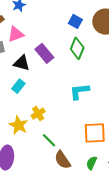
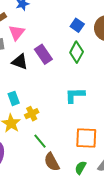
pink triangle: (16, 34) -> (17, 33), turned -36
cyan rectangle: (18, 86) -> (14, 98), moved, turned -64

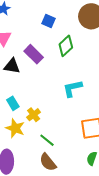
blue square: (77, 25) -> (48, 21), moved
green diamond: (77, 52) -> (66, 46), turned 30
brown semicircle: (52, 162) -> (48, 162), moved

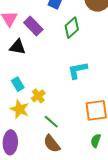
purple rectangle: (34, 54) -> (33, 26), moved

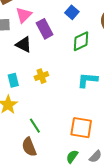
cyan L-shape: (78, 70) -> (87, 80), moved
yellow cross: (38, 96) -> (41, 76), moved

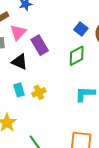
blue square: (72, 12) -> (81, 29), moved
cyan rectangle: (13, 80) -> (19, 90), moved

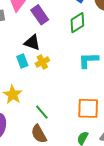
black triangle: (19, 62) -> (32, 42), moved

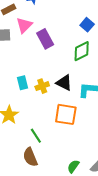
black triangle: (32, 42) -> (64, 83), moved
orange square: (88, 108) -> (66, 114), moved

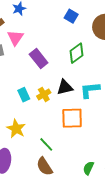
blue square: (87, 25) -> (71, 16), moved
purple rectangle: (45, 39) -> (39, 58), moved
black triangle: (64, 83) -> (65, 87), turned -30

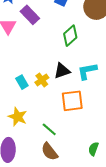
purple rectangle: (39, 58) -> (30, 15), moved

